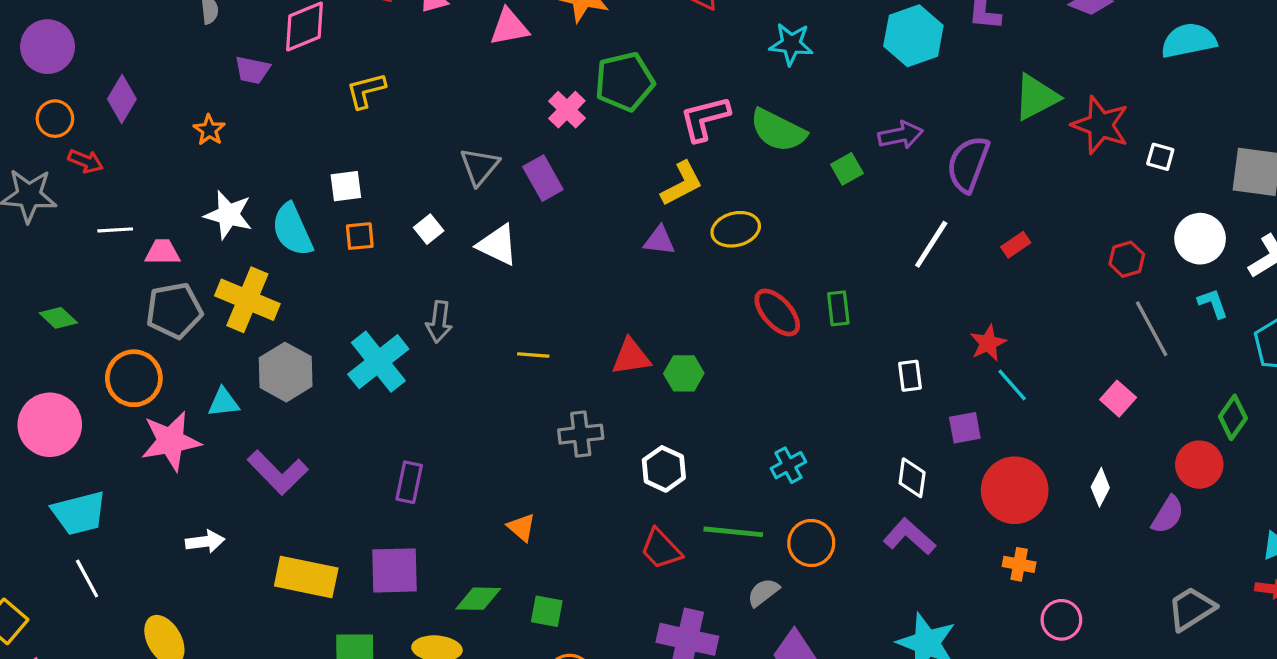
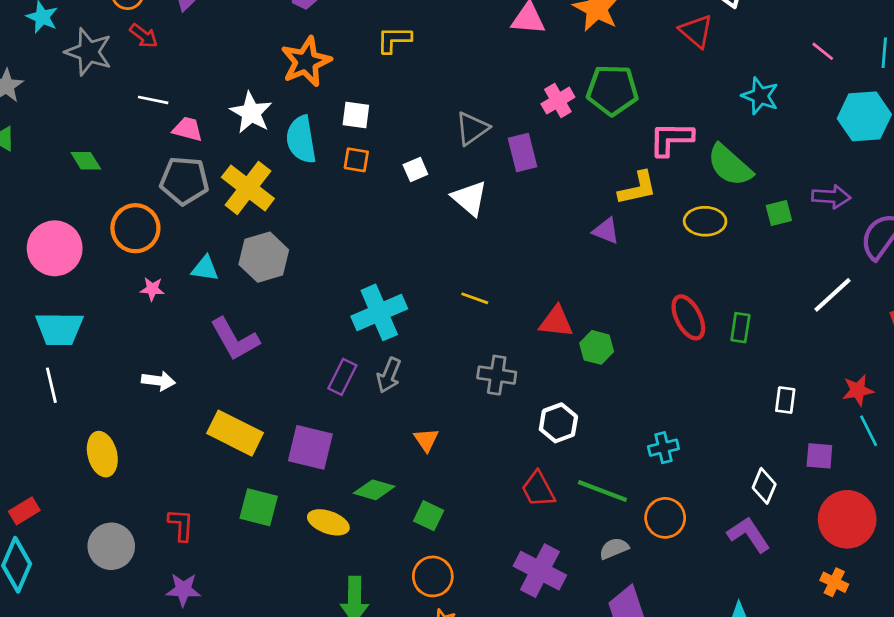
orange star: (209, 130) -> (306, 62), moved, size x1.8
yellow ellipse: (736, 229) -> (705, 221), moved
gray arrow: (439, 322) -> (389, 375), moved
cyan cross: (378, 362) -> (379, 312), moved
pink star: (171, 441) -> (152, 289), size x0.5

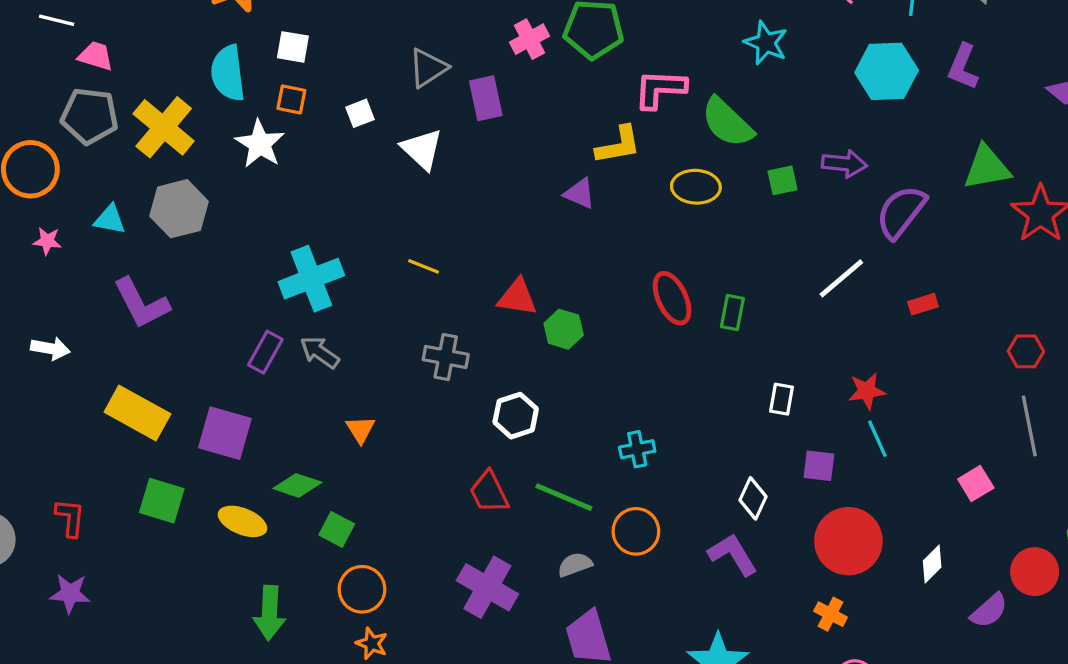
white star: (251, 113) -> (260, 144), moved
gray arrow: (389, 375) -> (320, 352), turned 100
green square: (429, 516) -> (337, 529), moved

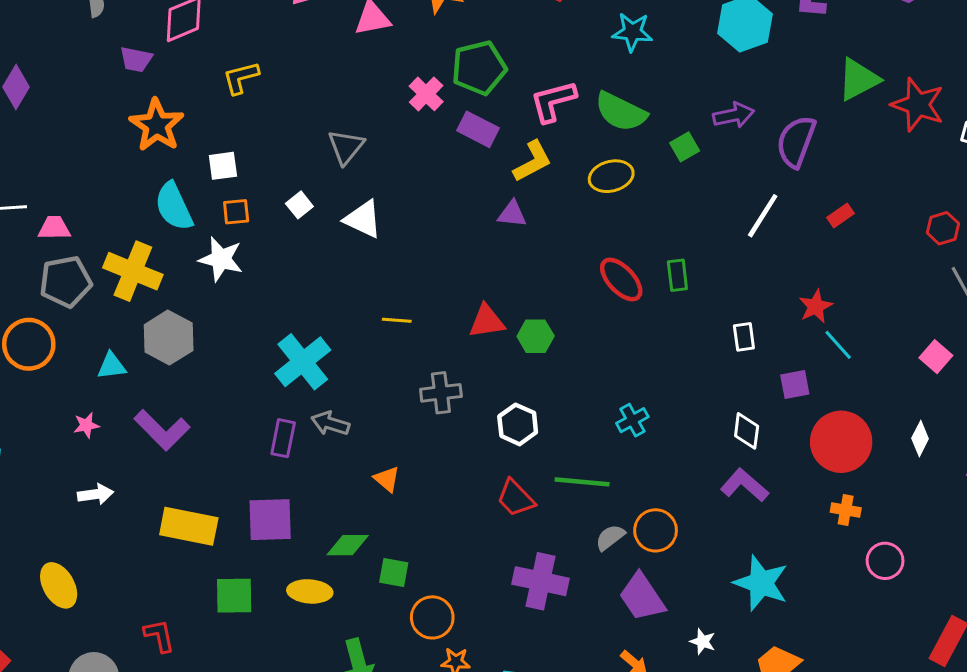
purple rectangle: (486, 98) -> (478, 129), moved, turned -33
pink star: (47, 241) -> (86, 425), moved
orange circle: (636, 531) -> (656, 530), moved

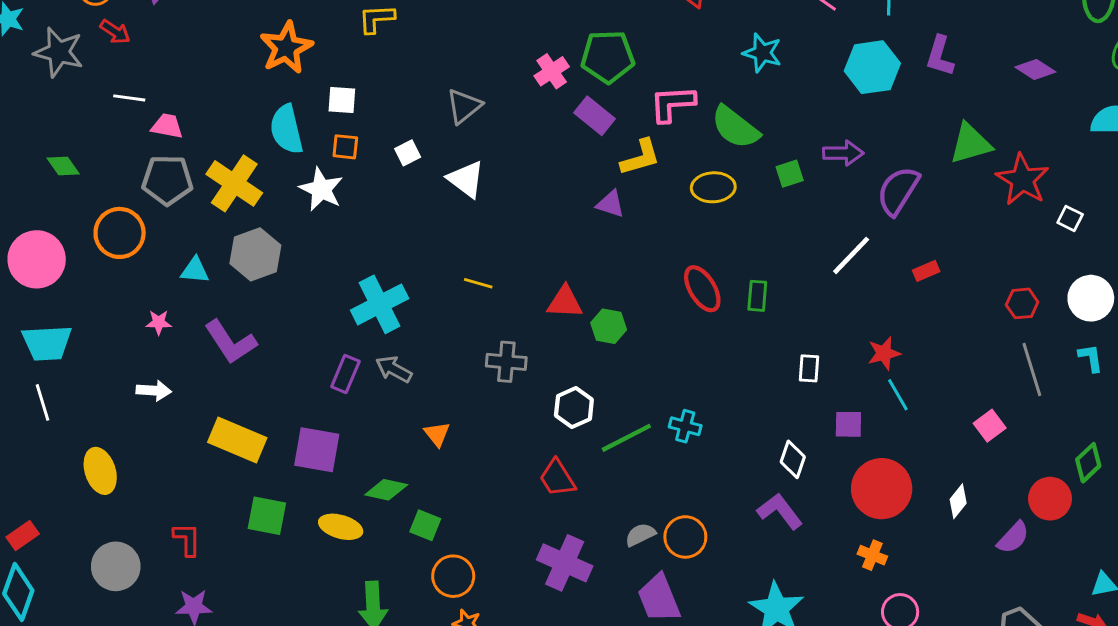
cyan cross: (632, 420) -> (685, 426), turned 32
green line: (582, 482) -> (626, 438), moved, turned -44

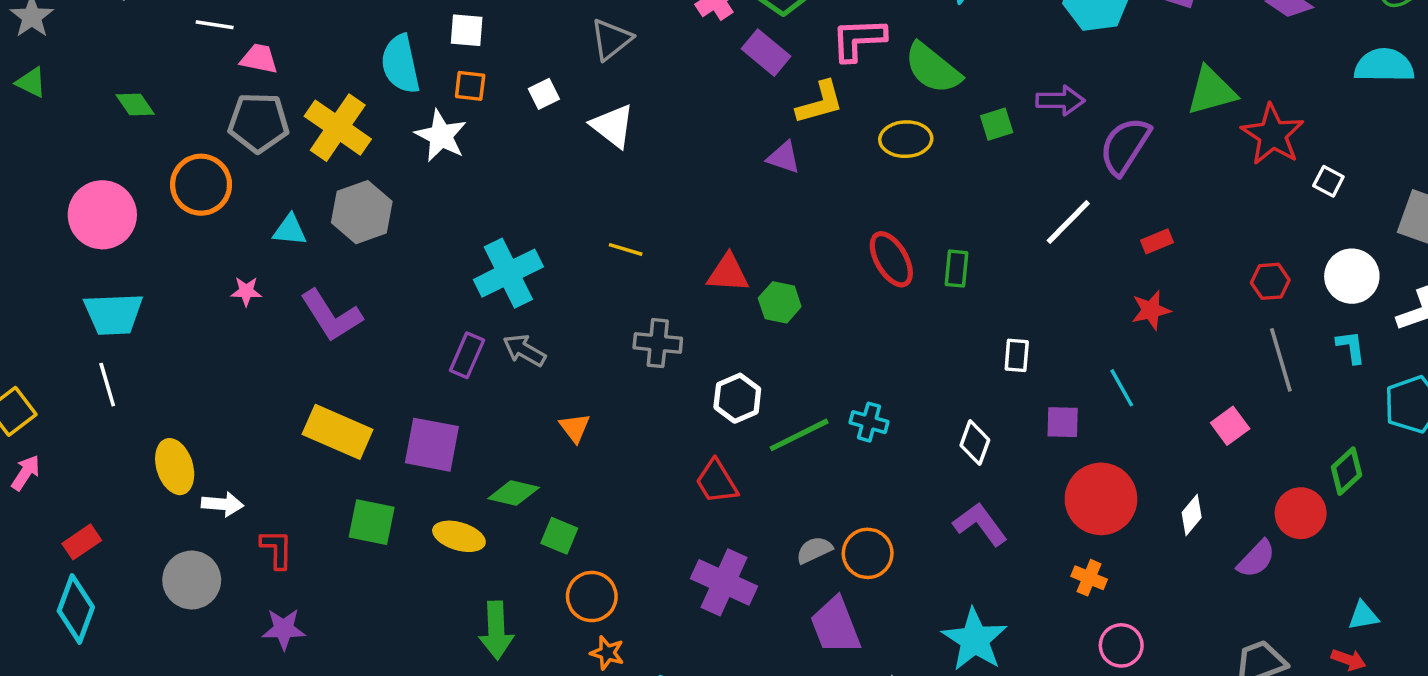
red star: (884, 353) -> (1151, 310), moved
white arrow: (154, 391) -> (222, 504), moved
white diamond: (793, 459) -> (975, 443), moved

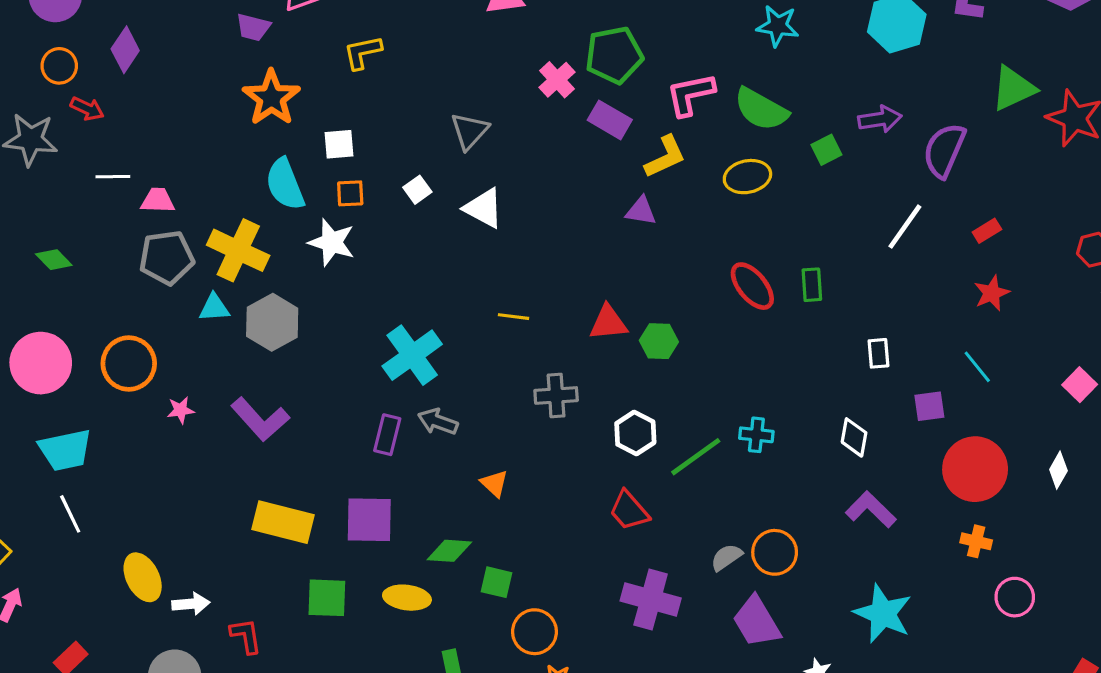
orange circle: (201, 185) -> (129, 364), moved
cyan triangle: (290, 230) -> (214, 308), moved

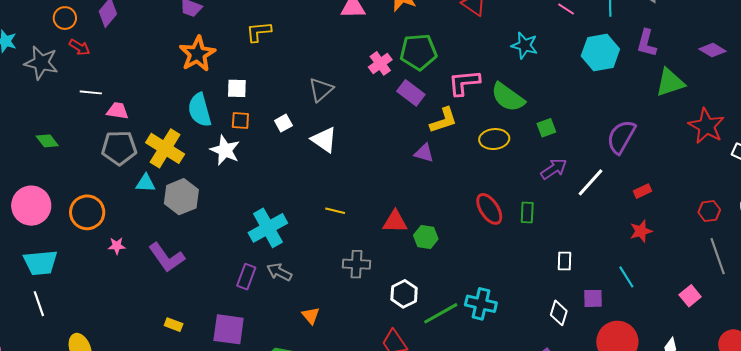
green triangle: (1013, 88) -> (670, 82), moved
purple arrow: (880, 119) -> (554, 169), moved, turned -32
cyan cross: (756, 435) -> (481, 304), size x1.4
white diamond: (854, 437) -> (559, 313), moved
yellow rectangle: (283, 522) -> (174, 325), size x0.5

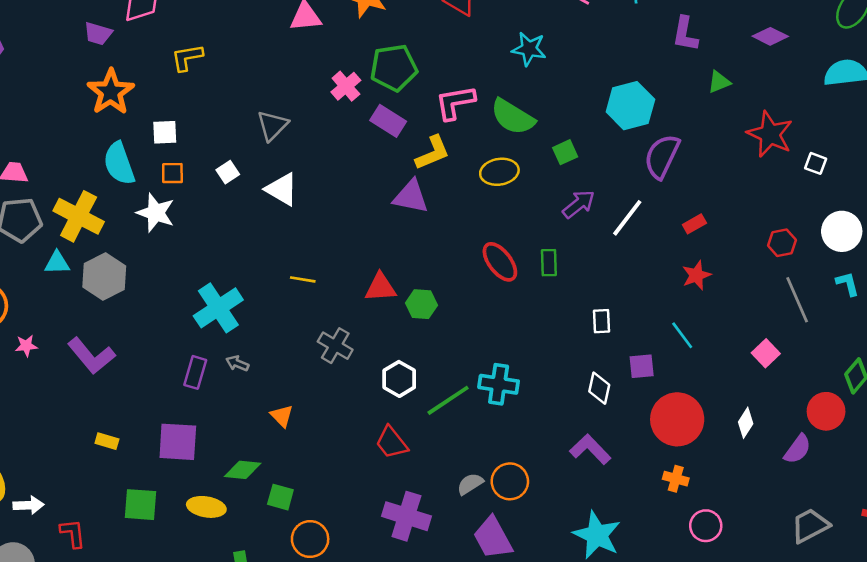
cyan hexagon: (600, 52) -> (630, 106), moved
green triangle: (670, 82) -> (719, 82), size x0.6
purple triangle: (424, 153) -> (411, 197), size x1.4
gray cross: (356, 264) -> (335, 346), turned 32
gray arrow: (279, 272) -> (237, 363), size x0.7

